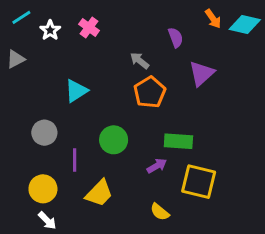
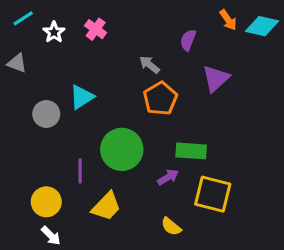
purple semicircle: (176, 37) -> (188, 40), turned -138
gray triangle: (16, 59) -> (17, 63), turned 48
gray circle: (44, 133) -> (46, 114), moved
green circle: (114, 140) -> (122, 149), size x1.4

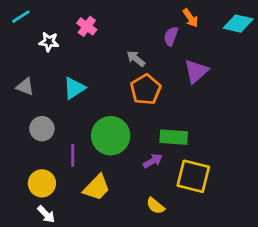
orange arrow: (228, 20) -> (190, 18), moved
white star: (54, 32) -> (49, 42), moved, turned -30
gray triangle: (17, 63) -> (25, 87), moved
gray circle: (46, 114) -> (42, 129), moved

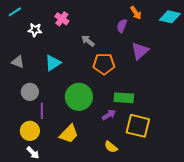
gray arrow: (136, 59) -> (88, 41), moved
orange pentagon: (146, 89) -> (104, 64), turned 30
purple line: (73, 155) -> (42, 111), moved

